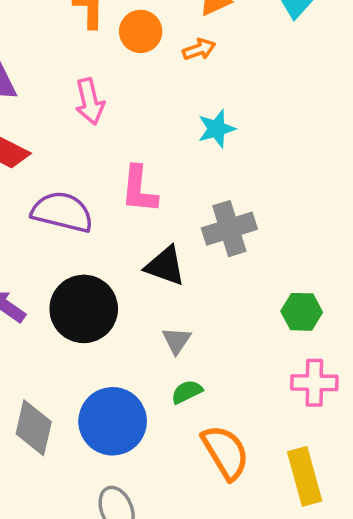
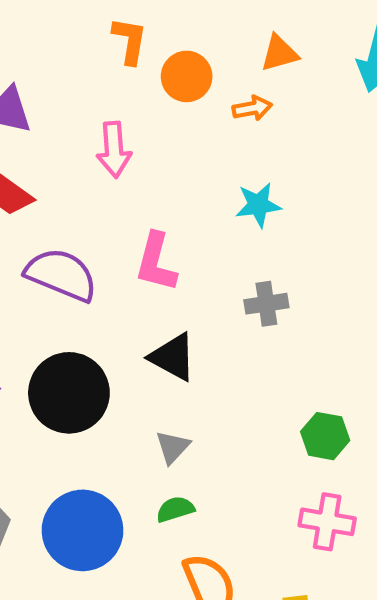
gray cross: (229, 229) -> (266, 304), moved, size x0.7

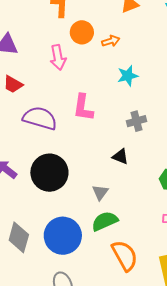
orange circle: (187, 76) -> (82, 32), moved
orange arrow: (252, 108) -> (111, 41), moved
black triangle: (173, 357) -> (120, 157), moved, size x0.7
green semicircle: (175, 509) -> (105, 221), size x1.5

